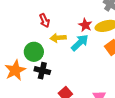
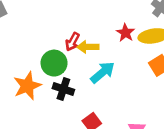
red arrow: (45, 21) -> (72, 42), moved, turned 48
cyan arrow: (80, 43) -> (103, 72), moved

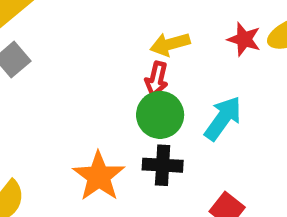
yellow arrow: (88, 47) -> (170, 44), moved
green circle: (54, 63) -> (160, 115), moved

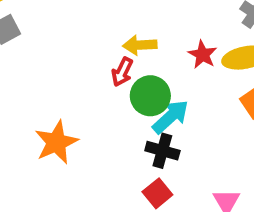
green circle: (160, 115) -> (150, 96), moved
black cross: (163, 165) -> (162, 151), moved

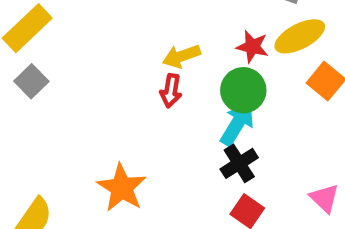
green circle: (150, 96) -> (243, 90), moved
black cross: (162, 151) -> (239, 163), turned -32

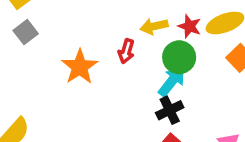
yellow arrow: (181, 56) -> (154, 26), moved
orange star: (122, 188) -> (80, 67), moved

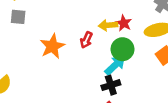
red star: (190, 26) -> (124, 23), moved
gray square: (26, 32) -> (18, 17), turned 35

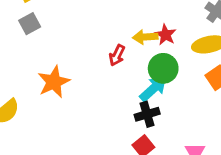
gray square: (18, 17) -> (30, 24), turned -35
orange star: (52, 46) -> (54, 82), moved

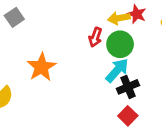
green circle: (163, 68) -> (120, 44), moved
cyan arrow: (153, 89) -> (117, 70), moved

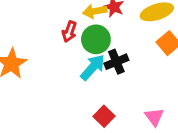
black cross: (128, 87) -> (116, 62), moved

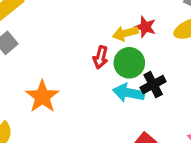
cyan arrow: (93, 67) -> (129, 93), turned -116

